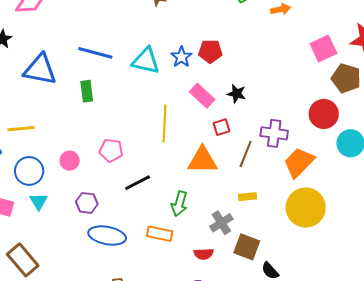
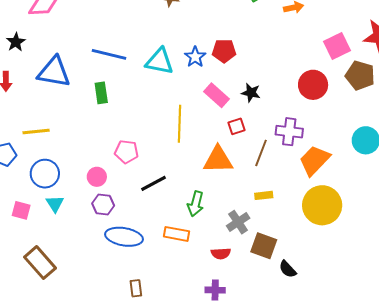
red circle: (324, 114) -> (313, 85), moved
pink circle: (70, 161) -> (97, 177), moved

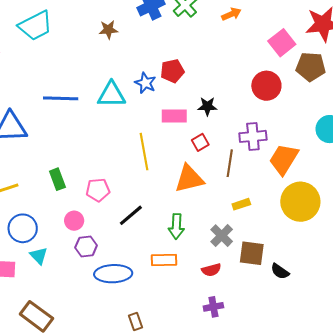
green rectangle: (101, 93) -> (57, 179), moved
pink rectangle: (217, 95) -> (174, 116), turned -30

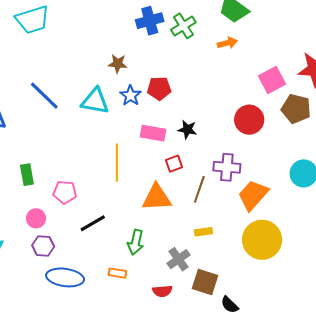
brown star: (108, 30) -> (118, 64), moved
blue line: (61, 98) -> (44, 96), turned 32
orange rectangle: (164, 260) -> (117, 273), size x0.7

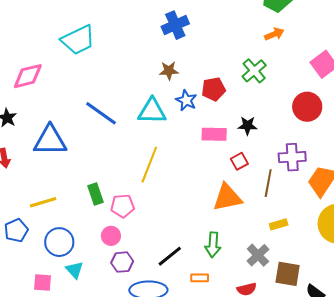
blue cross: (150, 21) -> (175, 25), moved
green cross: (183, 26) -> (254, 71), moved
yellow line: (117, 163) -> (149, 165), moved, turned 30
pink pentagon: (65, 192) -> (123, 206), moved
black line: (93, 223) -> (170, 256), moved

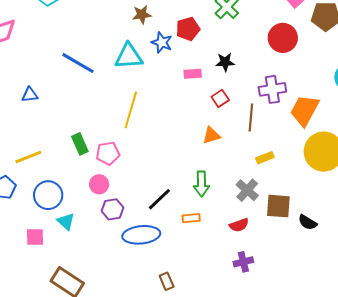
pink rectangle: (214, 134) -> (193, 74), size x0.7
blue triangle: (50, 140) -> (30, 95), size x0.5
orange triangle: (227, 197) -> (211, 135), size x0.6

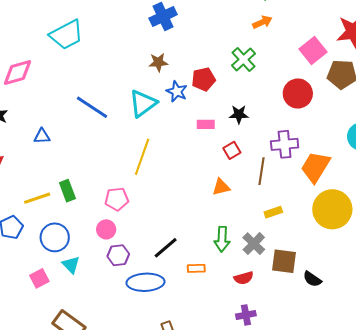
cyan triangle: (129, 56) -> (143, 103), turned -36
green rectangle: (80, 144) -> (67, 191), moved
green arrow: (201, 184) -> (222, 239), moved
pink square: (35, 237) -> (39, 278), turned -30

